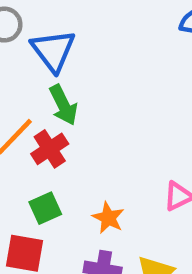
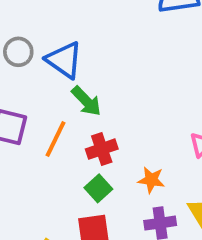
red cross: (50, 149) -> (102, 149), moved, turned 32

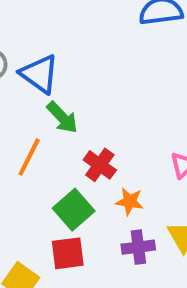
red cross: (102, 149) -> (100, 165), moved, turned -36
green square: (98, 188) -> (74, 210), size x1.4

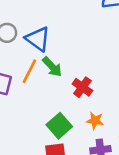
orange line: (29, 157) -> (29, 71), moved
red cross: (100, 165) -> (82, 87), moved

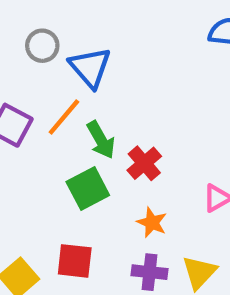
green arrow: (52, 67) -> (101, 140), moved
green square: (59, 126) -> (88, 188), moved

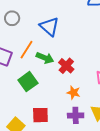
blue triangle: (90, 67) -> (49, 27), moved
green arrow: (101, 140) -> (45, 58), turned -30
green square: (88, 188) -> (28, 82), moved

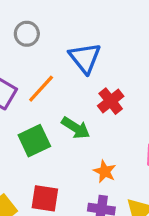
green arrow: (45, 58) -> (76, 128), moved
red cross: (66, 66) -> (111, 101), moved

